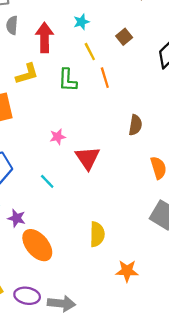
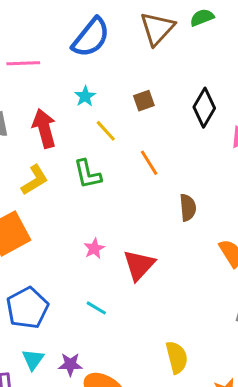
brown square: (124, 37) -> (144, 101), turned 35
orange line: (105, 78) -> (149, 163), moved
red triangle: (88, 158) -> (139, 265), turned 32

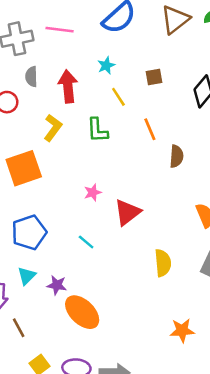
yellow L-shape: (35, 180) -> (53, 128), turned -32
brown semicircle: (188, 208) -> (176, 156), moved
yellow semicircle: (177, 357) -> (163, 263), moved

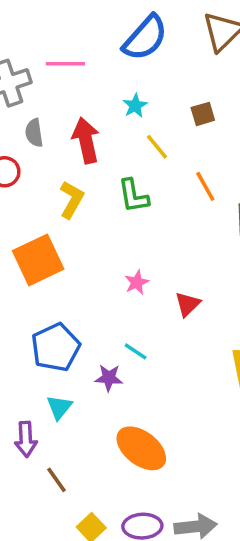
red triangle: (127, 212) -> (188, 304), size x0.7
purple star: (57, 285) -> (109, 378), moved

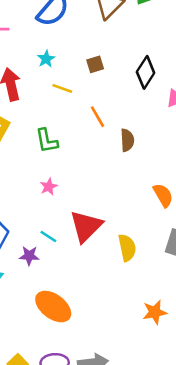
yellow line: (157, 147) -> (62, 88), turned -30
green L-shape: (133, 196) -> (47, 141), moved
red triangle: (188, 304) -> (86, 226), moved, size x1.8

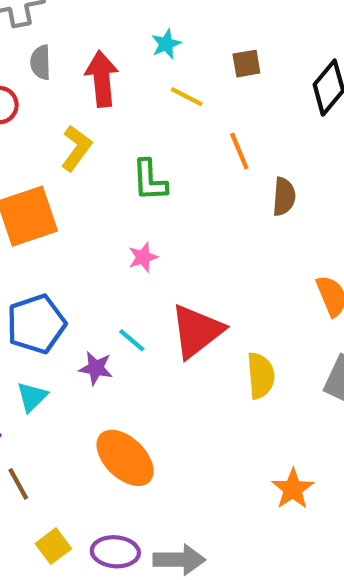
orange star: (155, 312) -> (293, 489), turned -30

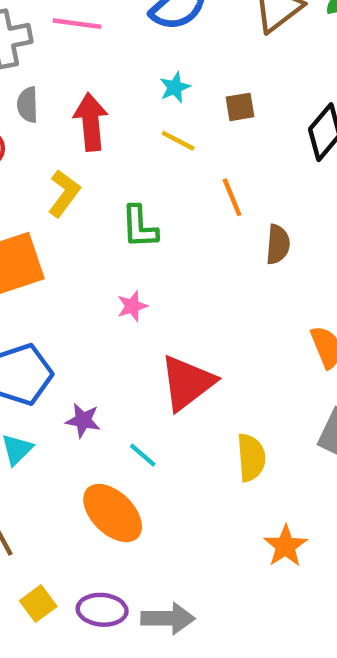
cyan star: (166, 44) -> (175, 87), moved
cyan line: (132, 340) -> (143, 455), moved
yellow semicircle: (261, 376) -> (251, 458), moved

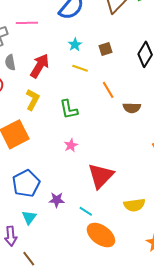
red arrow: (91, 122) -> (40, 66), turned 45
brown semicircle: (278, 244) -> (132, 108), turned 96
yellow semicircle: (251, 458) -> (134, 205), turned 95
orange ellipse: (113, 513) -> (101, 235), moved

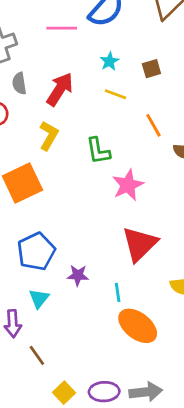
pink line: (27, 23) -> (62, 28), moved
pink star: (71, 145) -> (128, 185), moved, size x1.6
cyan line: (86, 211) -> (118, 292), turned 48

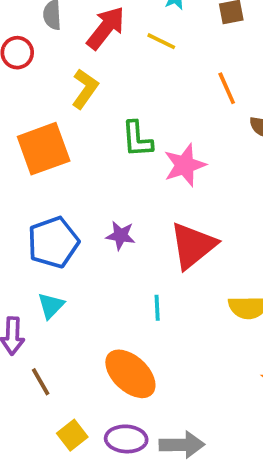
yellow line: (116, 94) -> (161, 41), moved
green L-shape: (98, 151) -> (137, 139), moved
purple star: (78, 275) -> (121, 235), moved
orange ellipse: (138, 326) -> (130, 374), moved

